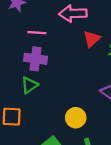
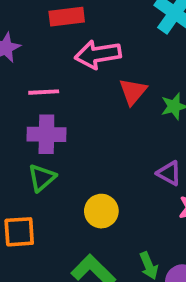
yellow circle: (76, 118) -> (101, 211), moved

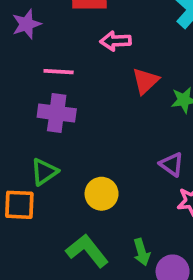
pink arrow: (98, 54) -> (116, 41), size x0.7
green triangle: (42, 178) -> (44, 172), moved

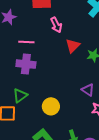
pink arrow: (116, 41) -> (56, 25), turned -112

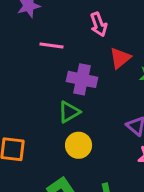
purple cross: (26, 64) -> (82, 79), moved
green triangle: (20, 96) -> (69, 112), moved

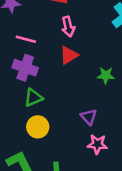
red triangle: (120, 58) -> (69, 55), moved
purple cross: (82, 79) -> (25, 68), moved

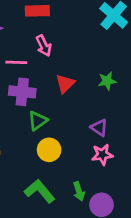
pink arrow: (68, 27) -> (44, 46), moved
red triangle: (69, 55) -> (65, 84), moved
pink star: (97, 144) -> (102, 155), moved

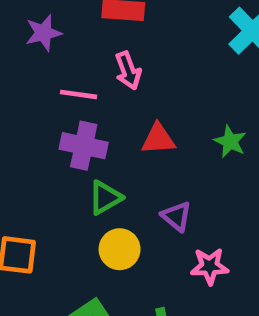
green star: (107, 81) -> (230, 142), turned 30
red triangle: (65, 84) -> (158, 139), turned 35
purple triangle: (99, 128) -> (176, 216), moved

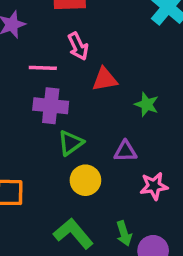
red triangle: (158, 139) -> (105, 79), moved
green star: (230, 142) -> (147, 104), moved
purple triangle: (176, 216) -> (125, 151), turned -35

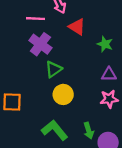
red triangle: (105, 79) -> (77, 27), turned 42
purple cross: (51, 106) -> (40, 44), turned 30
purple triangle: (125, 151) -> (109, 74), moved

